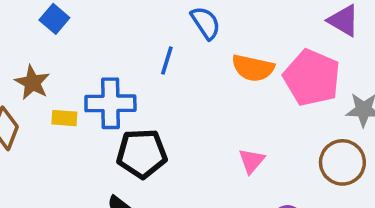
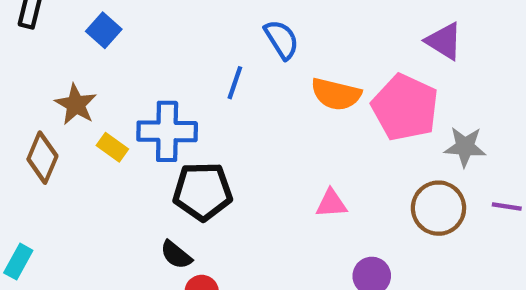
yellow rectangle: (64, 118) -> (112, 147), turned 30
pink triangle: (251, 161) -> (331, 203), turned 44

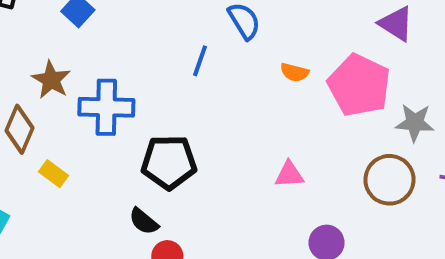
orange semicircle: (336, 94) -> (295, 72), size x0.6
blue cross: (167, 131) -> (106, 107), moved
yellow rectangle: (112, 147) -> (54, 174), moved

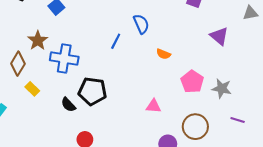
pink pentagon: (359, 85) -> (192, 82), moved, size x0.7
brown circle: (389, 180) -> (195, 127), moved
black semicircle: (144, 221) -> (68, 105), moved

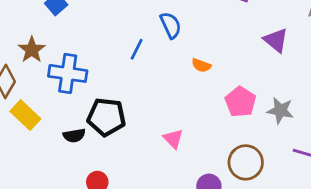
yellow rectangle: (32, 89) -> (25, 115), size x1.5
black semicircle: (68, 105) -> (74, 136), turned -56
pink triangle: (154, 106) -> (173, 139), moved, turned 42

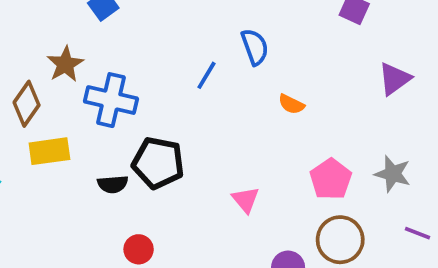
purple triangle: (276, 40) -> (395, 79), turned 40
pink pentagon: (240, 102) -> (331, 179), moved
yellow rectangle: (25, 115) -> (49, 151), turned -56

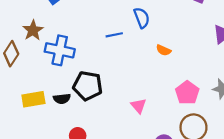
blue line: (206, 75) -> (114, 35), turned 49
yellow rectangle: (49, 151) -> (33, 99), moved

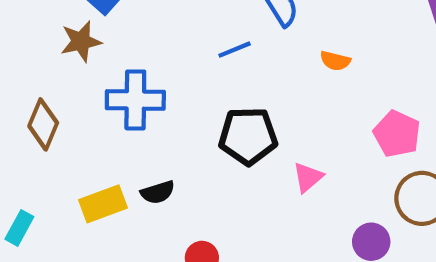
brown star: (33, 30) -> (81, 41), moved, turned 30
black pentagon: (88, 86) -> (248, 136), moved
pink triangle: (139, 106) -> (308, 177), turned 42

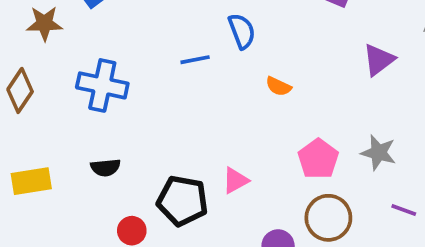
brown star: (81, 41) -> (44, 23), moved
black pentagon: (248, 136) -> (182, 201), moved
yellow rectangle: (103, 204) -> (31, 181), moved

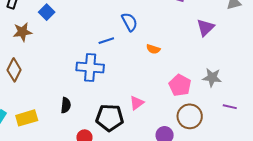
blue cross: (102, 85) -> (90, 68), moved
black semicircle: (106, 168) -> (66, 105), turned -70

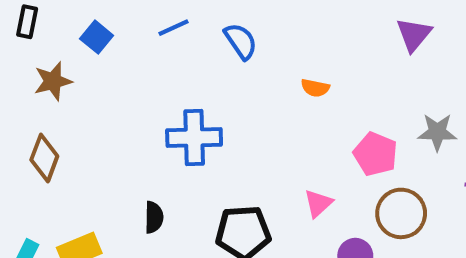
blue semicircle: (130, 22) -> (241, 41), moved
blue line: (106, 41) -> (174, 28), moved
pink triangle: (137, 103) -> (318, 203), moved

